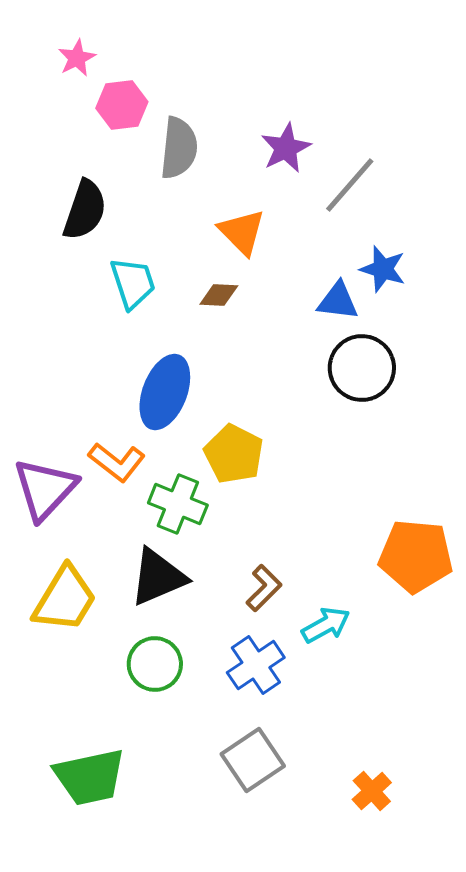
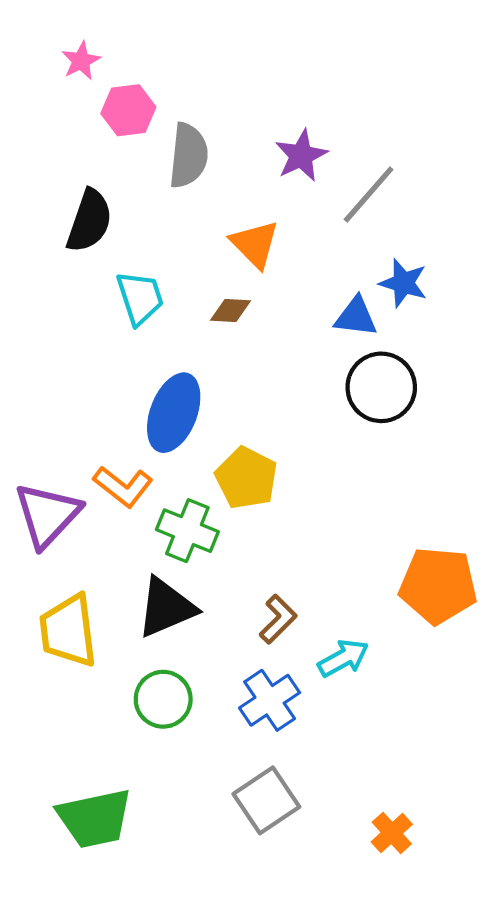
yellow trapezoid: (65, 599) -> (68, 631), turned 142

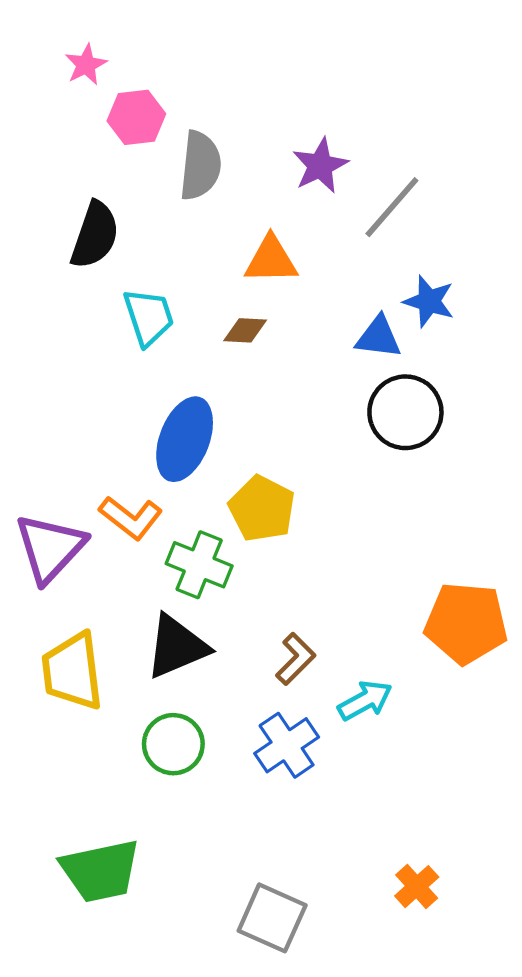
orange triangle: (255, 244) -> (271, 260), turned -46
gray square: (266, 800) -> (272, 918), moved, turned -32

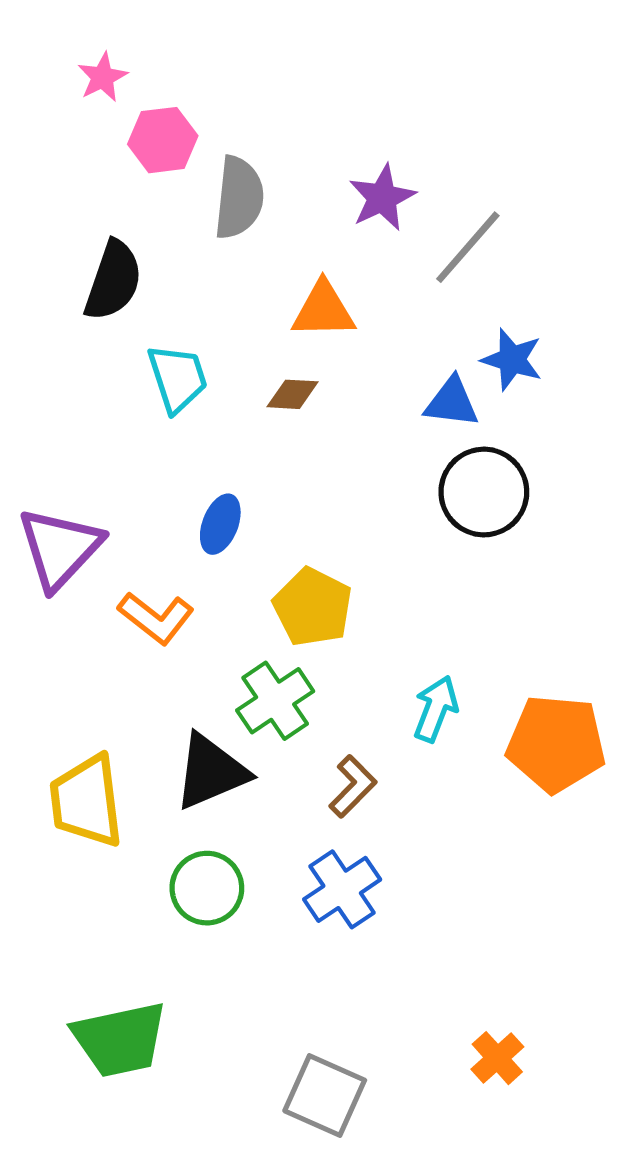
blue ellipse: (185, 439) -> (220, 524), size x0.6
purple triangle: (50, 548) -> (60, 548), moved
green cross: (199, 565) -> (275, 701), moved, turned 34
cyan arrow: (365, 700) -> (436, 709), moved, turned -40

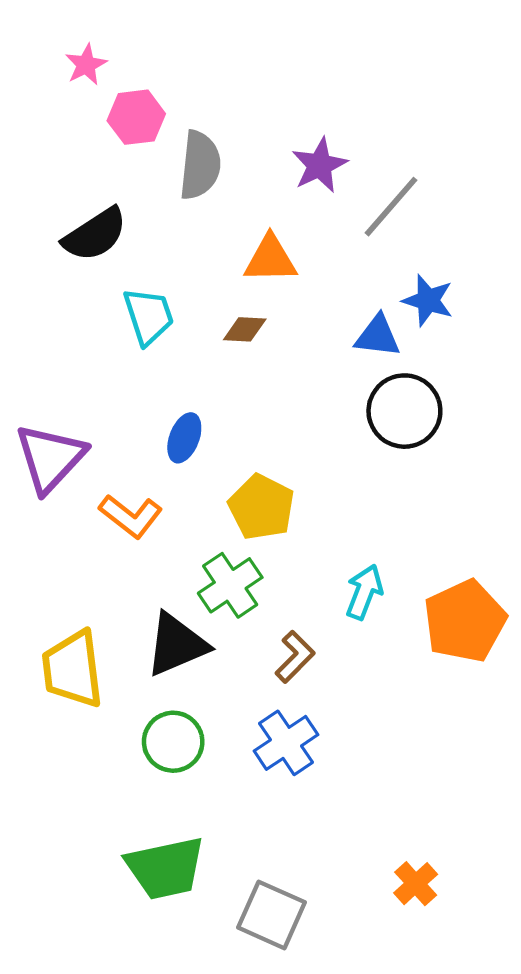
black semicircle: (113, 281) -> (95, 235), turned 38
orange pentagon: (556, 744) -> (465, 621), turned -30
green trapezoid: (120, 1039) -> (165, 868), moved

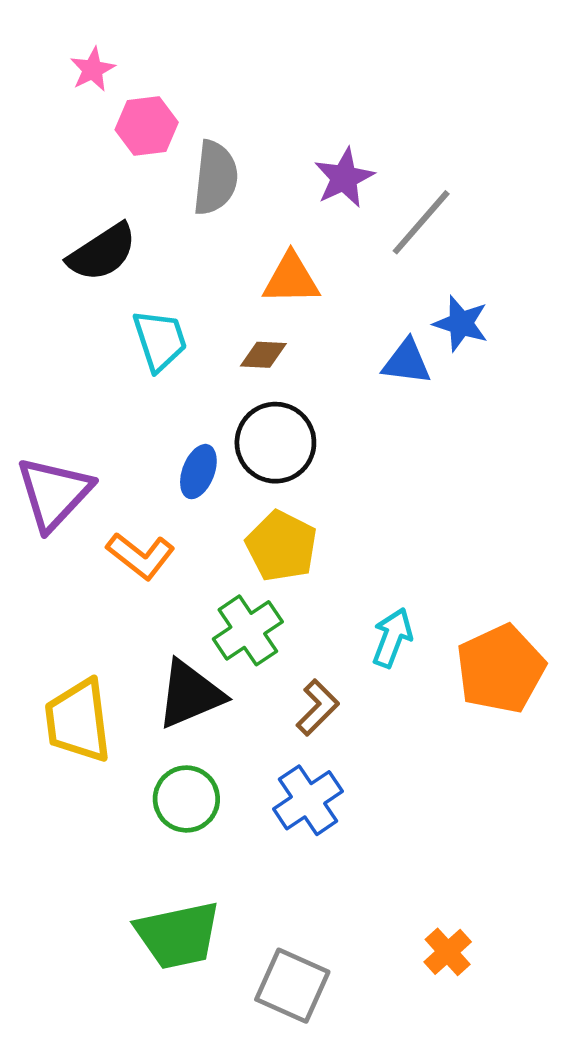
black circle: (404, 411) -> (275, 443), moved

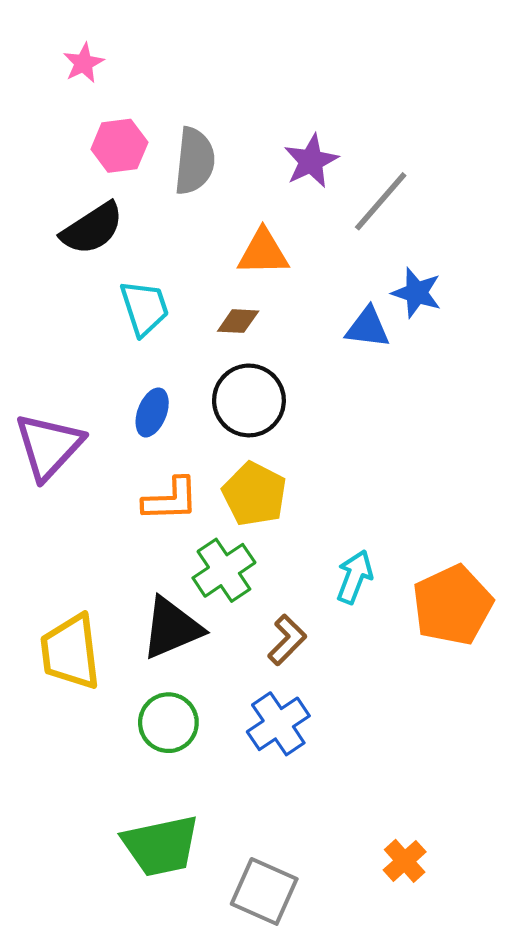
pink hexagon: (147, 126) -> (119, 146), moved
blue ellipse: (198, 472) -> (152, 412), moved
orange L-shape: (141, 556) -> (171, 500), moved, turned -40

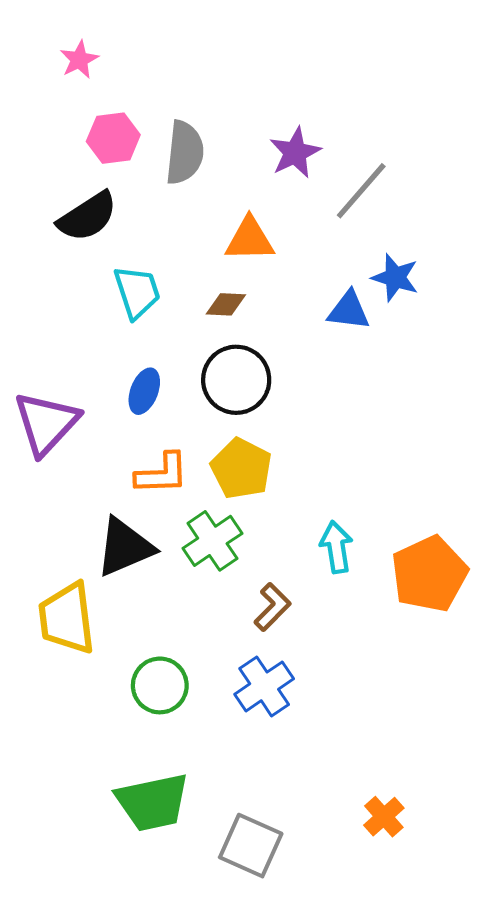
cyan arrow: (355, 577) -> (336, 547), turned -30
black triangle: (172, 628) -> (125, 547), moved

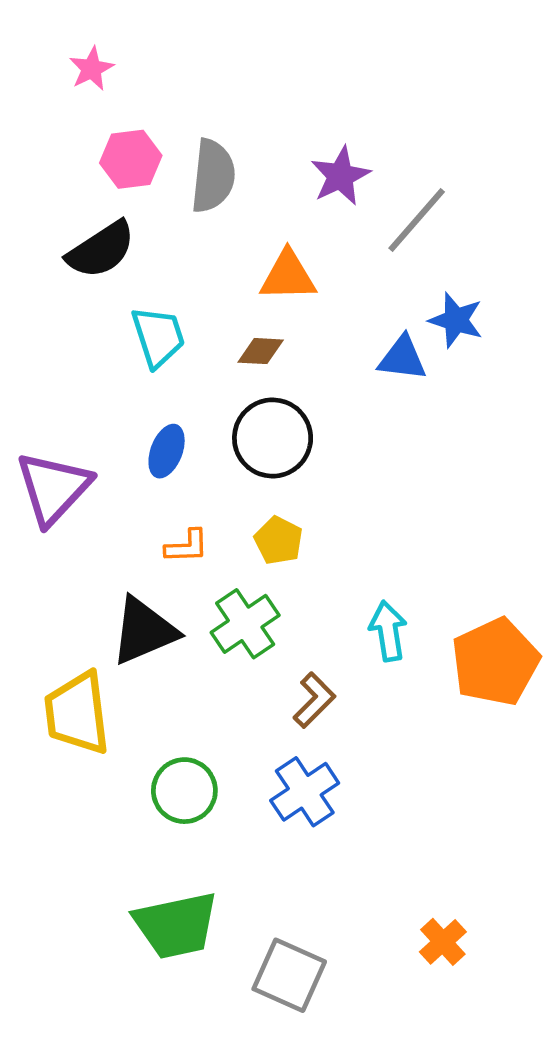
yellow pentagon: (241, 469) -> (278, 540), size x0.7
orange L-shape: (162, 474) -> (187, 546), size x0.7

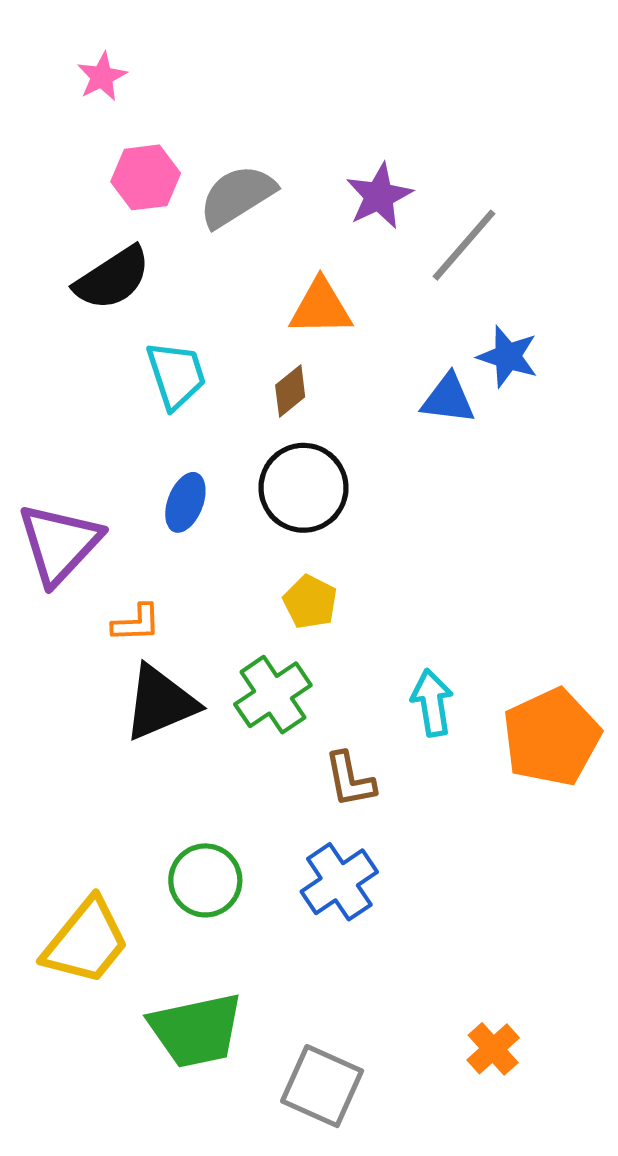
gray semicircle: (213, 176) -> (237, 196), turned -128
brown diamond: (261, 351) -> (290, 391), turned -42
orange L-shape: (187, 546) -> (136, 623), moved
brown L-shape: (314, 700) -> (350, 780), turned 124
yellow trapezoid: (77, 713) -> (86, 941), moved, turned -134

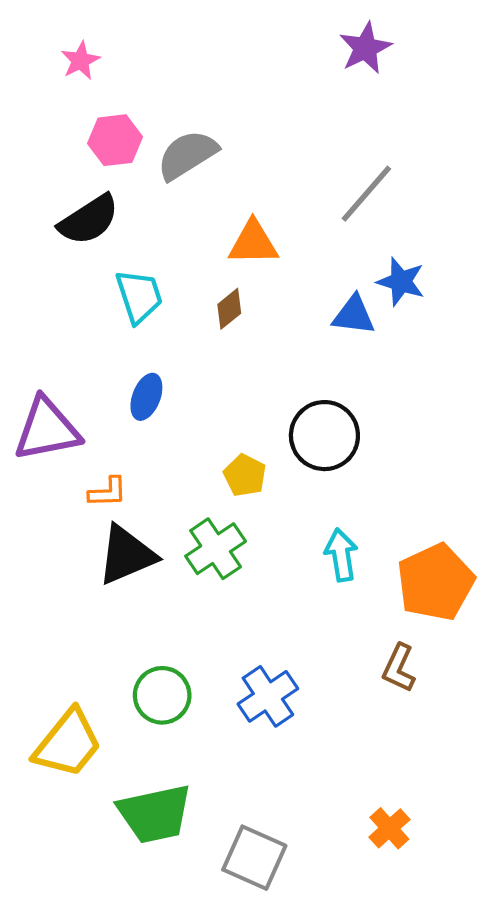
purple star: (379, 196) -> (365, 48), moved
black circle: (303, 488) -> (324, 436), moved
purple triangle: (59, 544) -> (47, 429), turned 36
brown L-shape: (350, 780) -> (399, 668), moved, turned 36

